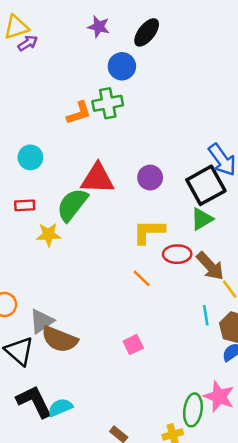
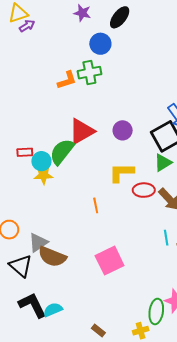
cyan circle: (30, 157) -> (41, 161), moved
red triangle: (97, 179) -> (82, 131), turned -32
orange line: (142, 278) -> (96, 205), moved, turned 35
pink square: (133, 345) -> (110, 261), size x1.8

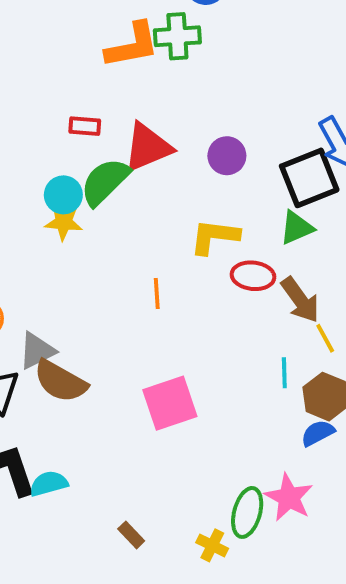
orange L-shape: (67, 80) -> (132, 45), size x1.4
red rectangle: (25, 152) -> (85, 126), moved
yellow cross: (141, 331) -> (212, 545), turned 35

